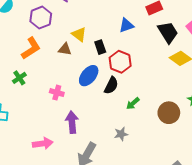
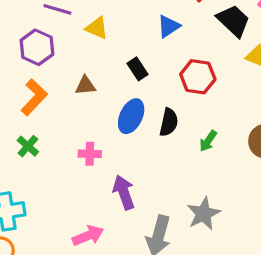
yellow triangle: (79, 34) -> (97, 28), moved
red hexagon: (120, 62) -> (198, 77), moved
gray star: (121, 134) -> (203, 214), moved, size x1.5

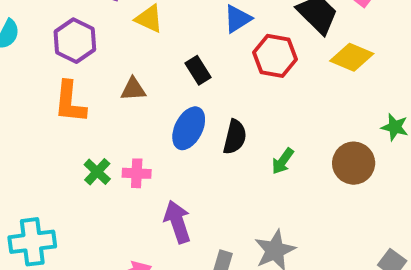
red hexagon: (198, 77) -> (275, 56), moved
orange L-shape: (34, 97) -> (70, 102), turned 141
green cross: (28, 146) -> (97, 172), moved

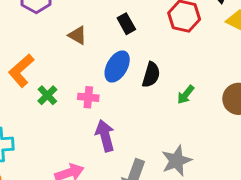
brown triangle: (133, 89) -> (77, 35), turned 30
orange L-shape: (70, 102) -> (21, 71), moved, turned 40
pink cross: (137, 173) -> (88, 97), moved

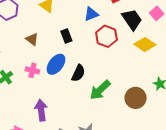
green arrow: (186, 95) -> (100, 90), size x1.6
pink cross: (88, 97) -> (32, 70), moved

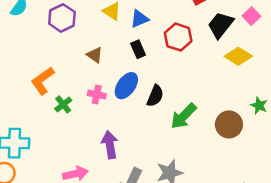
blue triangle: (91, 14) -> (139, 19), moved
black trapezoid: (132, 19) -> (221, 25), turned -105
red hexagon: (106, 36) -> (178, 37), moved

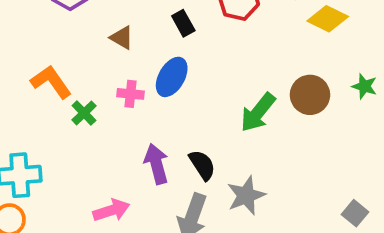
orange L-shape: (43, 81) -> (51, 82), turned 96
black semicircle: (155, 96) -> (202, 165), moved, turned -50
brown circle: (229, 124) -> (310, 95), moved

